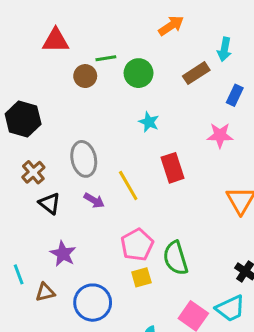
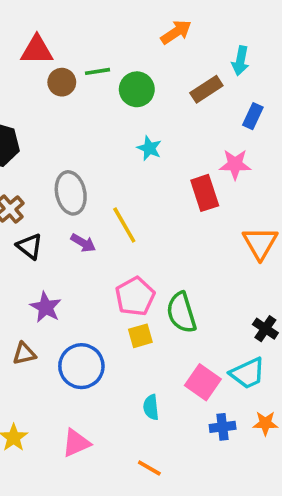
brown circle: (85, 76) -> (62, 82), moved
red rectangle: (173, 168) -> (205, 193), moved

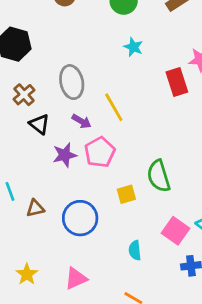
pink pentagon: (135, 296) -> (100, 152), moved
purple star: (46, 307) -> (65, 155), moved, turned 30

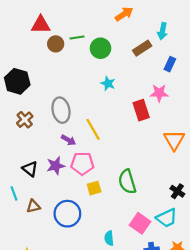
black triangle: (39, 124) -> (30, 169), moved
pink pentagon: (100, 152) -> (82, 164), turned 30
yellow square: (126, 194) -> (94, 188), moved

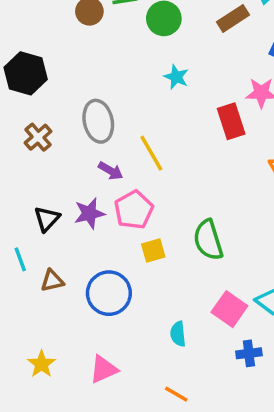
pink pentagon: (82, 164) -> (134, 210), turned -30
black triangle: (30, 169) -> (47, 219), turned 35

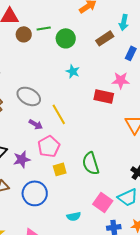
gray ellipse: (98, 121) -> (29, 96), turned -50
red rectangle: (231, 121) -> (104, 96), turned -60
purple star: (89, 213) -> (22, 159), moved
cyan semicircle: (178, 334) -> (74, 216), turned -96

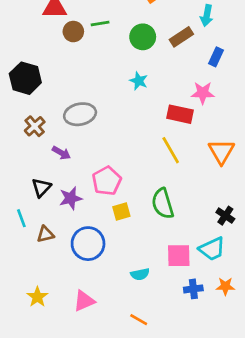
green circle: (66, 38) -> (143, 37), moved
gray ellipse: (29, 96) -> (80, 114), turned -40
yellow line: (59, 114) -> (171, 150), moved
purple arrow: (36, 124) -> (61, 153), moved
pink square: (103, 202) -> (179, 256), turned -36

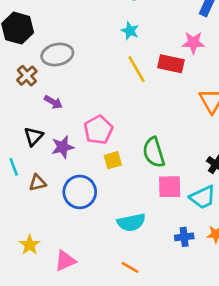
gray ellipse: (80, 114) -> (57, 55), moved
yellow line: (171, 150) -> (137, 69), moved
pink square: (179, 256) -> (170, 187), moved
cyan semicircle: (140, 274) -> (131, 222), size x1.5
pink triangle: (84, 301) -> (65, 261), moved

